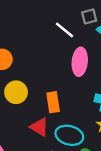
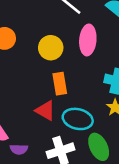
yellow circle: (16, 92) -> (51, 48), moved

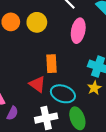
yellow circle: (51, 48) -> (37, 22), moved
purple semicircle: (19, 149) -> (12, 113), turned -72

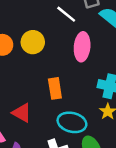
red triangle: (37, 84) -> (22, 113), moved

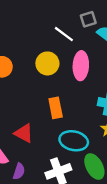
yellow circle: (33, 42) -> (47, 63), moved

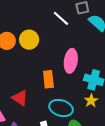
yellow circle: (47, 63) -> (29, 40), moved
pink ellipse: (81, 66) -> (71, 61), moved

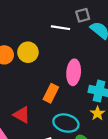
white line: (61, 18) -> (61, 28), turned -30
orange rectangle: (48, 79) -> (51, 93), turned 36

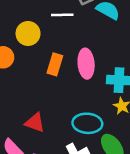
yellow circle: (28, 52) -> (28, 33), moved
orange rectangle: (51, 93) -> (55, 64), moved

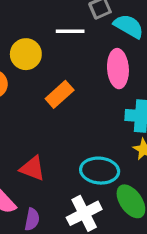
orange rectangle: (55, 64) -> (60, 94), turned 30
pink ellipse: (86, 64) -> (118, 69), moved

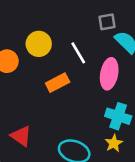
white line: (70, 31) -> (78, 53), moved, turned 45

